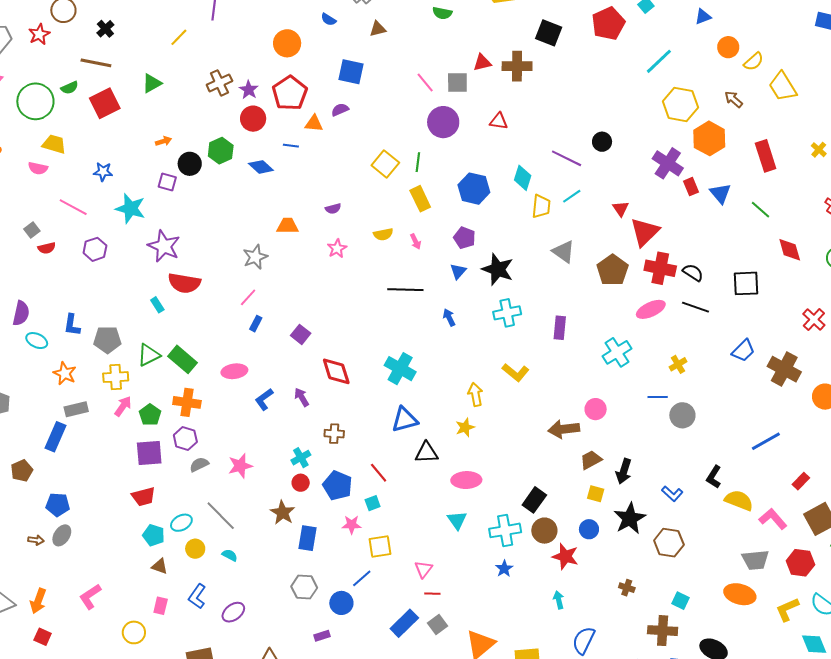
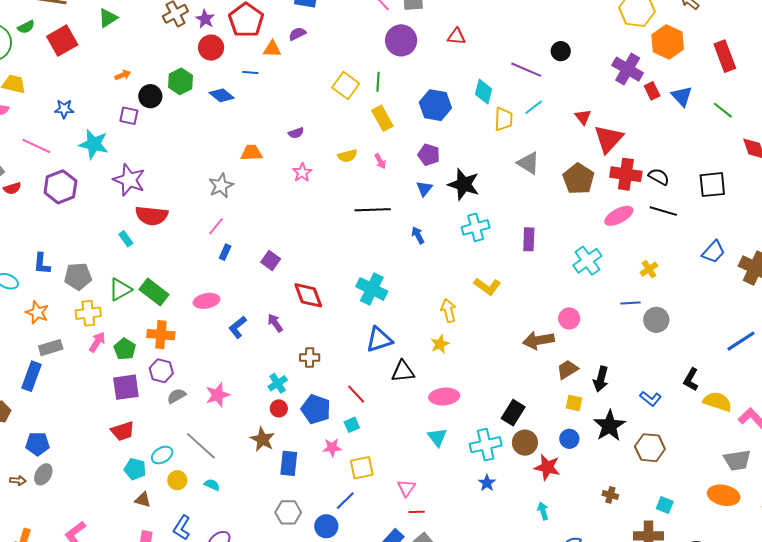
purple hexagon: (95, 249) -> (60, 187), size x1.4

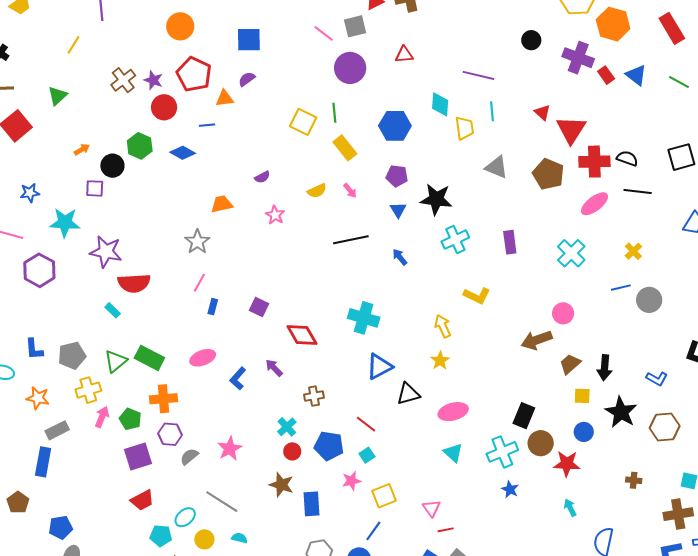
black circle: (561, 51) -> (531, 40), moved
cyan line: (534, 107) -> (492, 111), turned -48

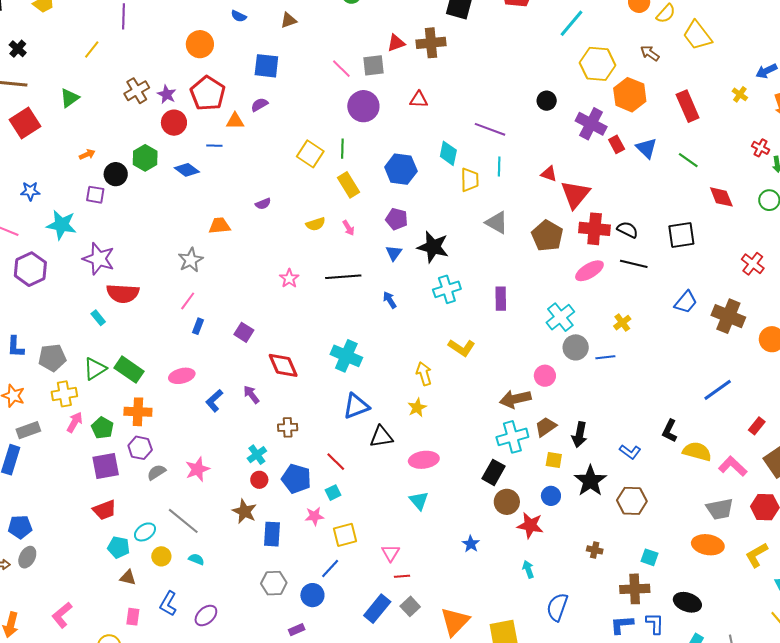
red triangle: (542, 112) -> (549, 174), turned -30
pink star: (275, 215) -> (289, 278), moved
gray circle: (649, 300) -> (576, 347), moved
cyan cross: (502, 452) -> (512, 437), moved

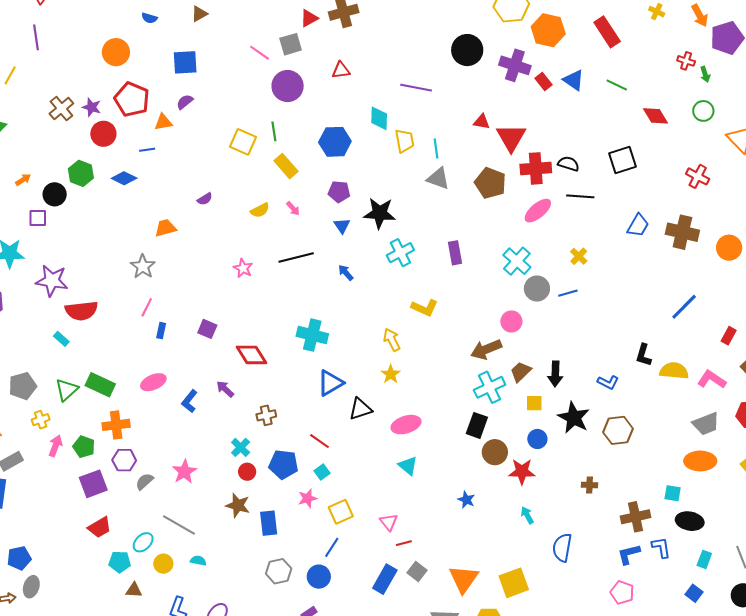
black circle: (547, 101) -> (467, 50), size x1.6
cyan line: (499, 167) -> (436, 148), moved
yellow cross: (64, 394) -> (41, 420), size x0.7
cyan square: (650, 557) -> (673, 493), moved

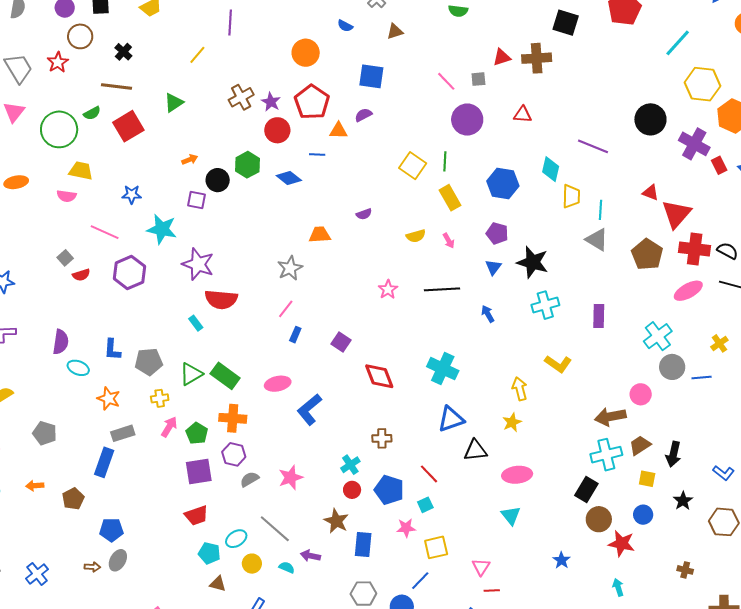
gray square: (291, 44) -> (478, 79), size x0.7
purple arrow: (225, 389) -> (310, 556), moved, turned -42
blue L-shape: (189, 401) -> (309, 409), size x1.4
black star: (574, 418) -> (683, 501), size x0.6

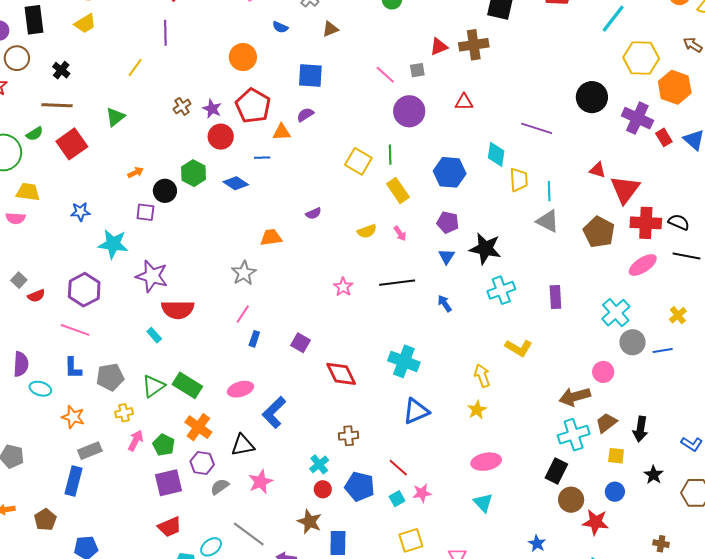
brown cross: (241, 97) -> (182, 106), size x0.7
pink line: (105, 232) -> (75, 330), moved
orange cross: (233, 418) -> (198, 427), turned 36
black triangle: (475, 450) -> (243, 445), moved
pink star: (406, 528) -> (422, 493), moved

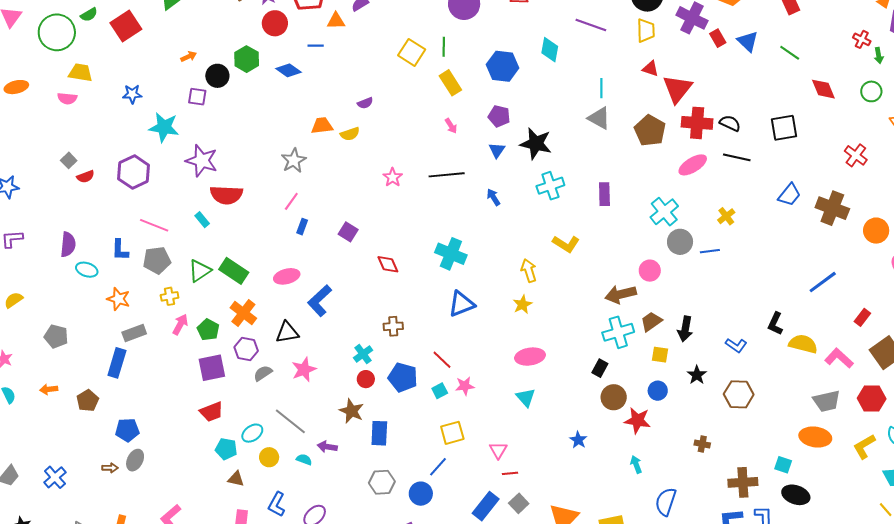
yellow trapezoid: (519, 180) -> (646, 31), moved
yellow semicircle: (367, 231) -> (350, 134), moved
pink line: (75, 330) -> (154, 225), moved
red diamond: (341, 374) -> (388, 264), size x0.7
black rectangle: (556, 471) -> (600, 368), size x0.7

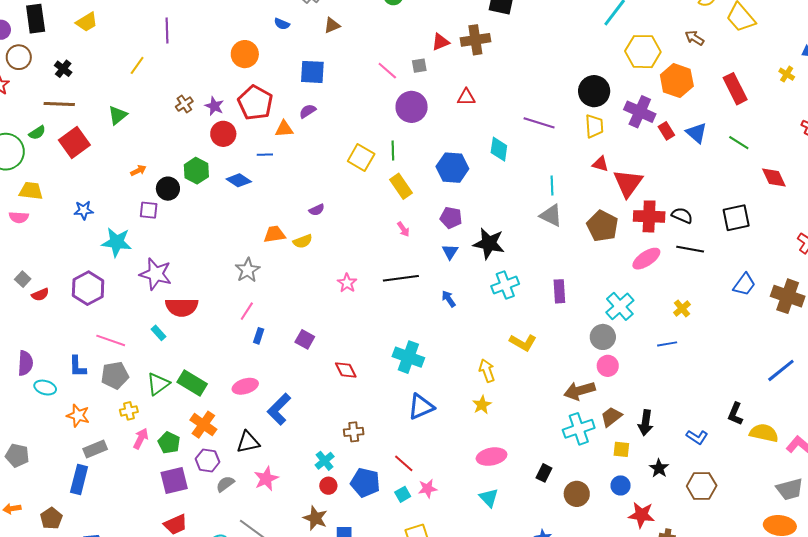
gray circle: (680, 242) -> (603, 337), moved
black rectangle: (600, 368) -> (544, 473), moved
red star: (637, 420) -> (641, 515), moved

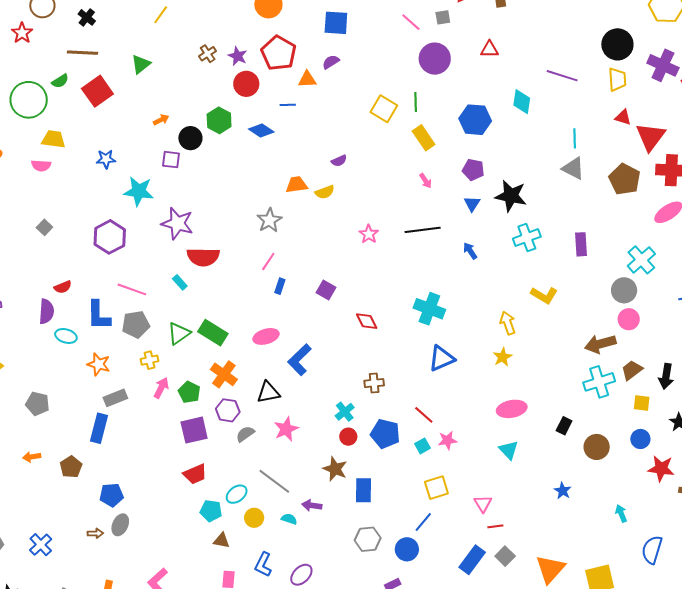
red semicircle: (40, 295) -> (63, 287), moved
blue L-shape: (77, 366) -> (98, 315), size x1.4

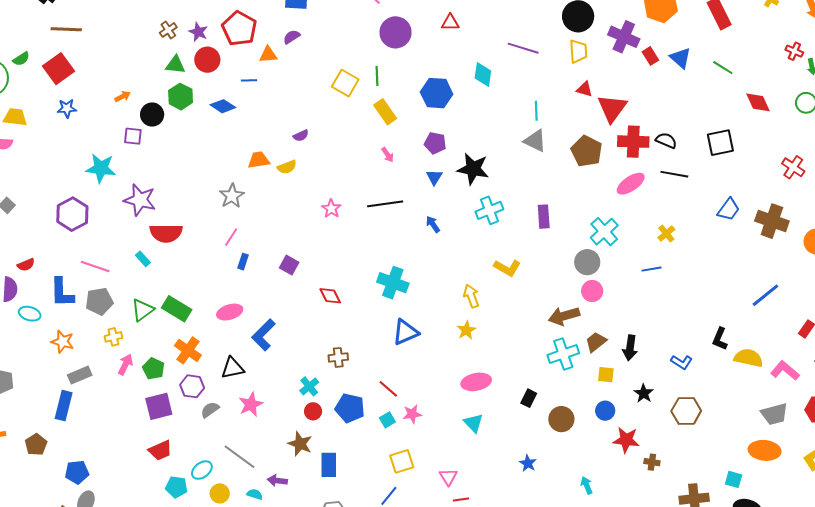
brown line: (83, 53) -> (66, 29), moved
green triangle: (141, 64) -> (175, 65), moved, turned 45
blue star: (106, 159) -> (67, 108), moved

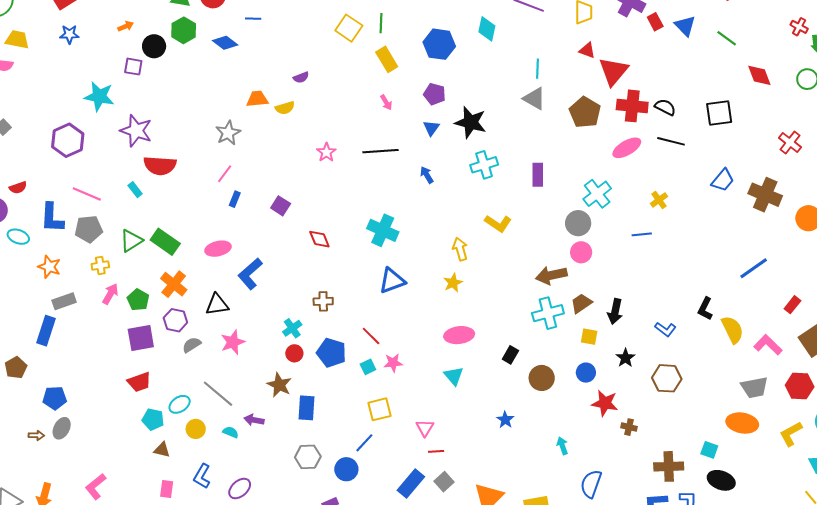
yellow semicircle: (748, 358) -> (732, 330), turned 48

